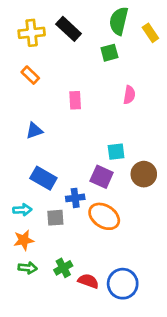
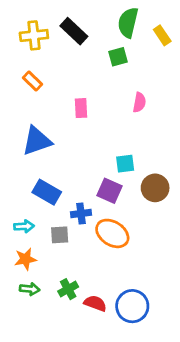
blue triangle: (34, 131) -> (37, 141), size x1.6

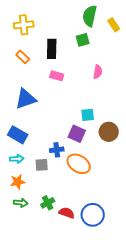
black rectangle: (74, 31) -> (52, 49), moved, turned 48
pink rectangle: (81, 108) -> (57, 76), turned -72
blue rectangle: (47, 192) -> (18, 135), moved

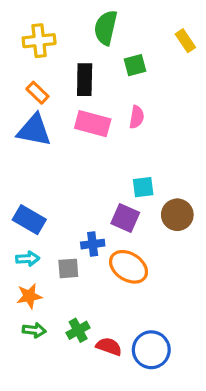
green semicircle: (90, 16) -> (106, 28), moved
pink semicircle: (98, 72) -> (137, 117), moved
pink rectangle: (57, 76) -> (93, 124), size x1.5
blue triangle: (26, 99) -> (34, 130), moved, turned 30

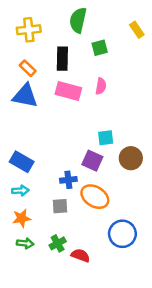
gray square: (68, 268) -> (60, 206), moved
blue circle: (151, 350) -> (122, 234), moved

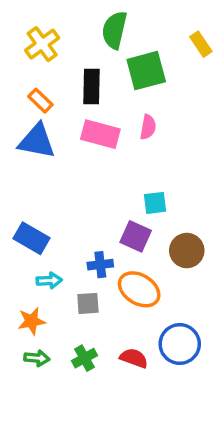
yellow cross: (29, 30) -> (42, 44), turned -30
green square: (100, 48) -> (146, 71), size x1.6
brown circle: (131, 158) -> (187, 251), moved
cyan arrow: (20, 191) -> (49, 281), moved
red semicircle: (80, 255) -> (134, 358), moved

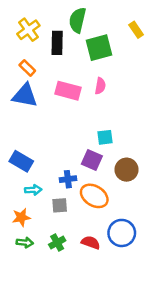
black rectangle: (92, 86) -> (57, 43), moved

